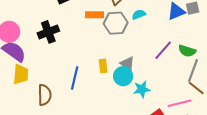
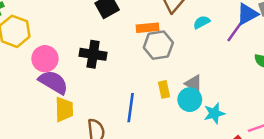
gray hexagon: (116, 23) -> (158, 45), moved
black cross: (48, 32) -> (93, 54), turned 35
purple line: (163, 50) -> (236, 30), moved

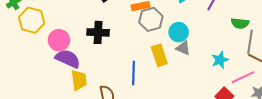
yellow rectangle: (164, 89) -> (159, 55), size x1.5
cyan circle: (190, 100) -> (179, 32), moved
cyan star: (214, 113) -> (220, 60), moved

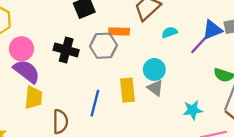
gray hexagon: (151, 19) -> (103, 46), moved

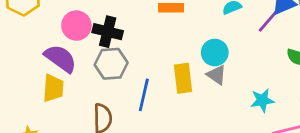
gray hexagon: (103, 46) -> (111, 64), moved
pink circle: (21, 49) -> (76, 26), moved
yellow trapezoid: (34, 97) -> (53, 88), moved

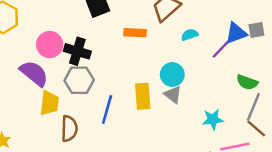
yellow trapezoid: (53, 88) -> (49, 103), moved

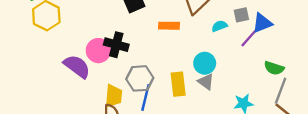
gray square: (256, 30) -> (241, 15), moved
pink circle: (50, 45) -> (98, 51), moved
gray hexagon: (79, 80) -> (140, 78), moved
yellow trapezoid: (49, 103) -> (114, 96), moved

